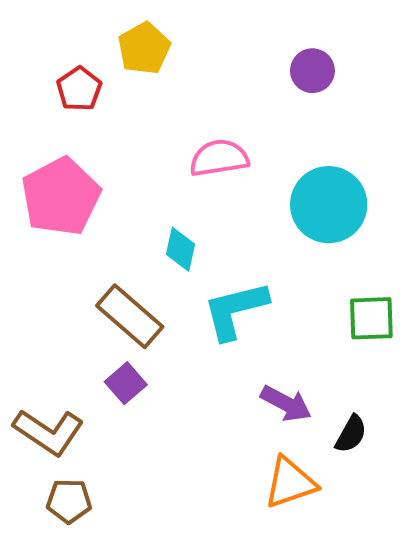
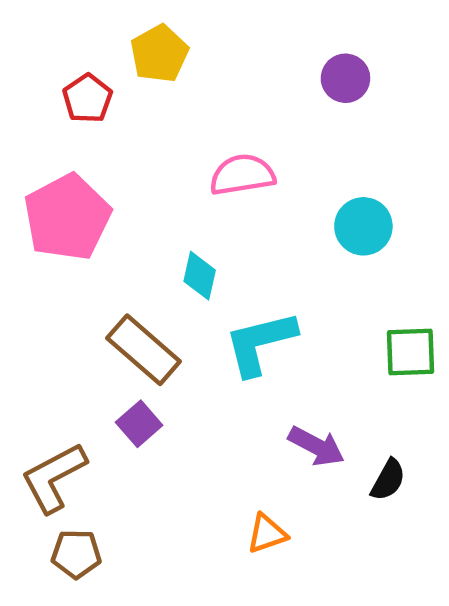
cyan circle: (329, 205) -> (363, 226), size x0.7
brown L-shape: (49, 432) -> (54, 478), turned 118
orange triangle: (290, 483) -> (267, 534), moved, size x0.7

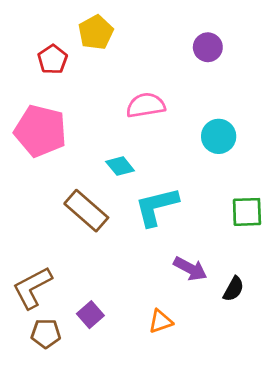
pink pentagon: (67, 217) -> (40, 131), turned -30
cyan diamond: (200, 276) -> (120, 166), turned -52
purple square: (139, 424) -> (90, 315), moved

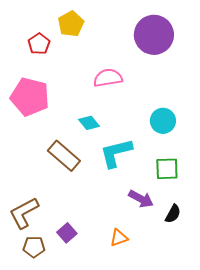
purple circle: (208, 47) -> (154, 35), size x1.8
cyan circle: (219, 136) -> (163, 121), moved
green square: (247, 212) -> (167, 169), moved

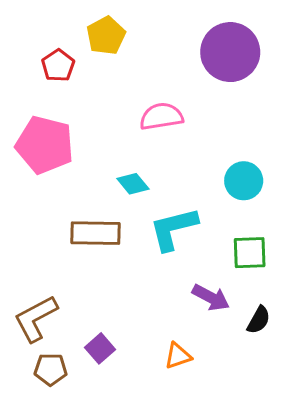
brown rectangle: (64, 156) -> (96, 233), turned -40

